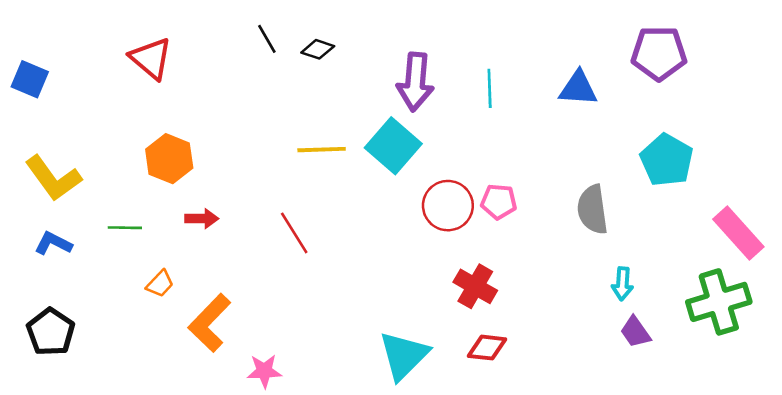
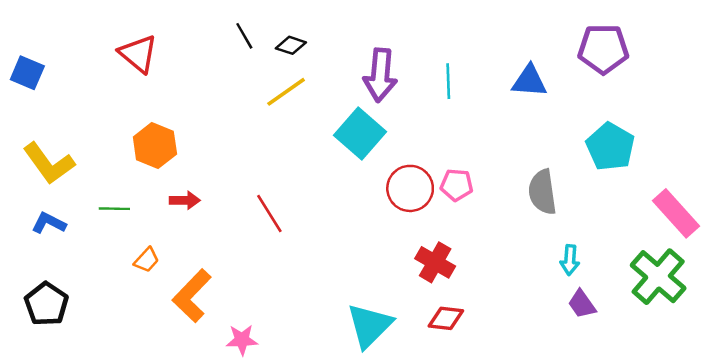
yellow line: (322, 150) -> (286, 92), moved, turned -33
green cross: (719, 302) -> (658, 277), turned -32

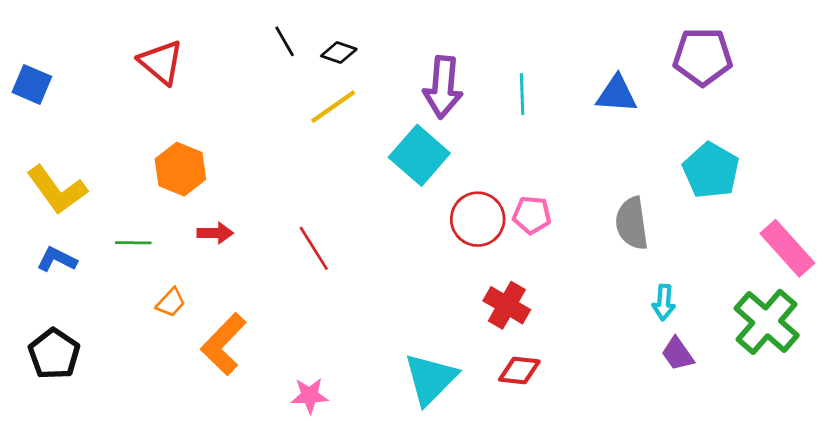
pink star: (242, 340) -> (310, 396), moved

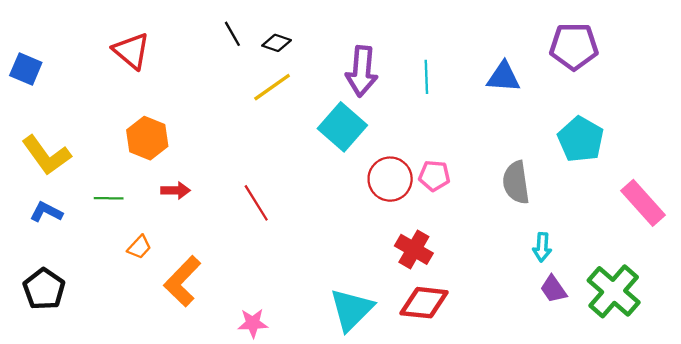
green cross: (767, 322) -> (614, 291), moved
red diamond: (519, 371) -> (424, 303), size x1.4

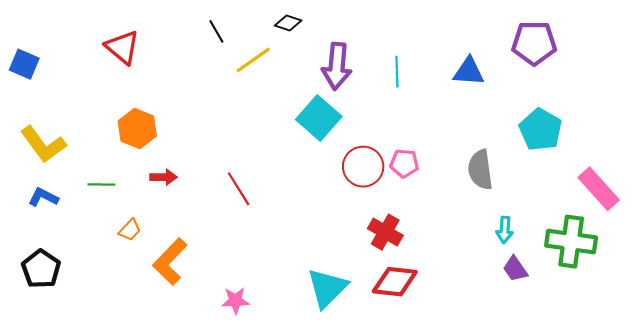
black diamond: (277, 43) -> (288, 23), moved
yellow line: (272, 87) -> (253, 60), moved
green cross: (614, 291) -> (571, 242), moved, turned -33

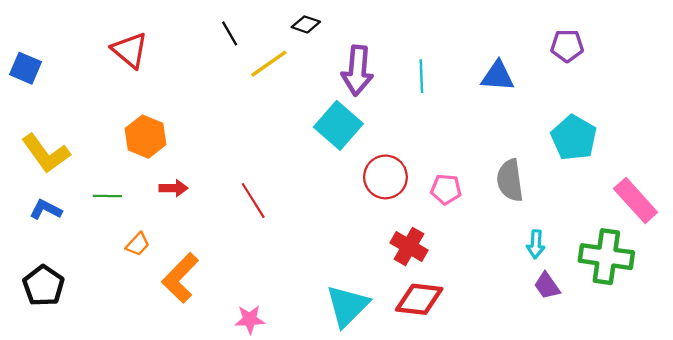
purple pentagon: (534, 43) -> (567, 46), size x0.7
pink pentagon: (404, 163) -> (446, 189), moved

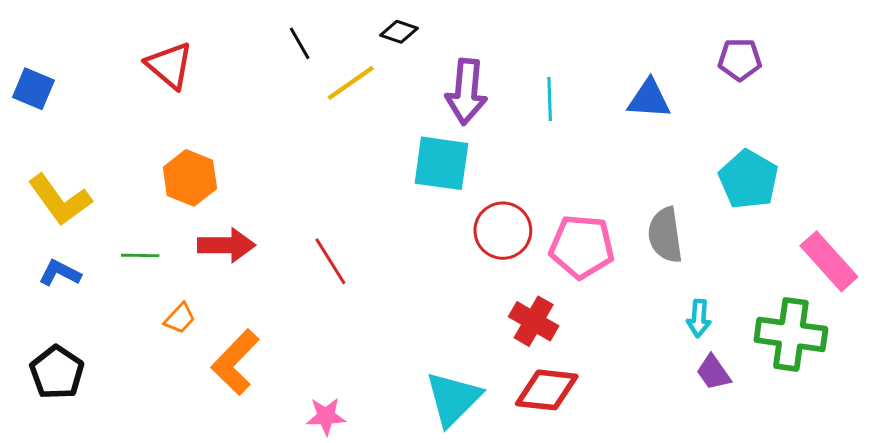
cyan square: (338, 125) -> (441, 163), turned -33
red arrow: (174, 188) -> (226, 245), size x1.5
pink pentagon: (446, 189) -> (582, 247), size x1.6

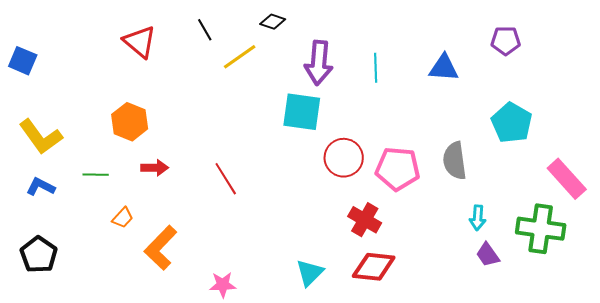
red triangle: (169, 65) -> (140, 42), moved
red arrow: (226, 245) -> (155, 168), size x0.7
cyan triangle: (453, 399) -> (310, 273), size x0.7

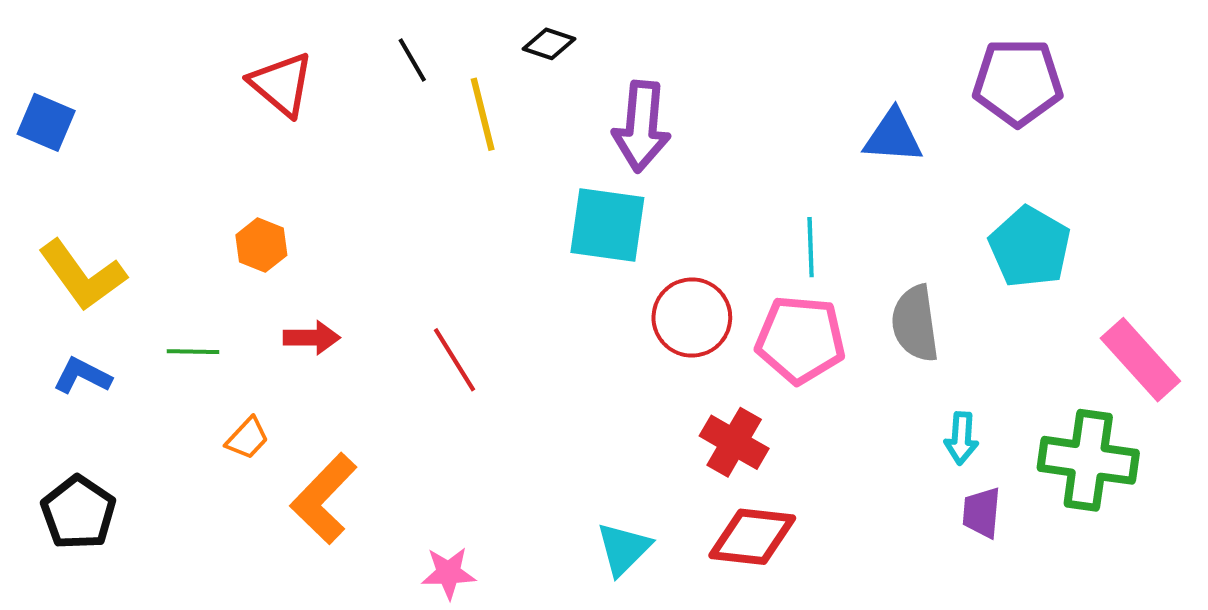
purple pentagon: (506, 41) -> (1018, 82), size x1.5
yellow line: (240, 57) -> (483, 114), turned -69
cyan line: (376, 68) -> (811, 247), moved
orange hexagon: (130, 122) -> (261, 245), size x0.7
purple trapezoid: (488, 255) -> (982, 513), turned 40

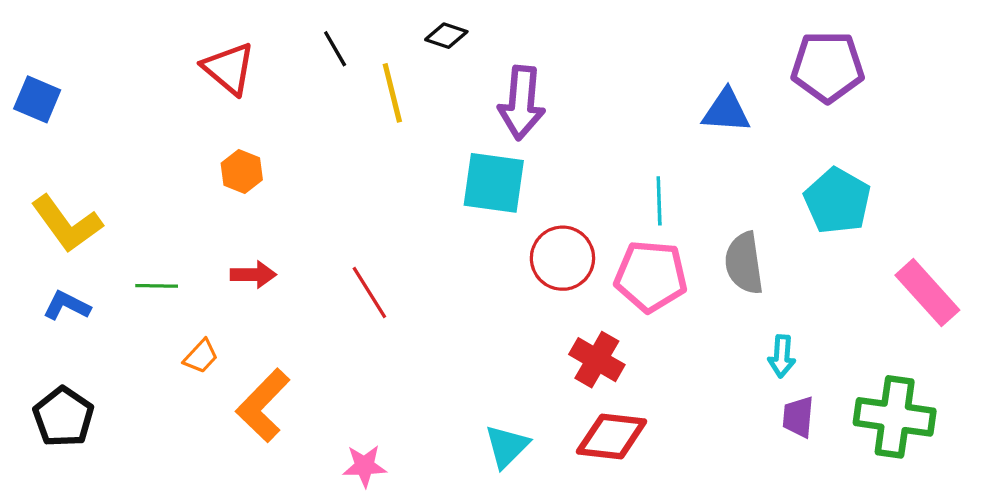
orange hexagon: (261, 245) -> (242, 171), moved
green cross: (1088, 460) -> (895, 417), moved

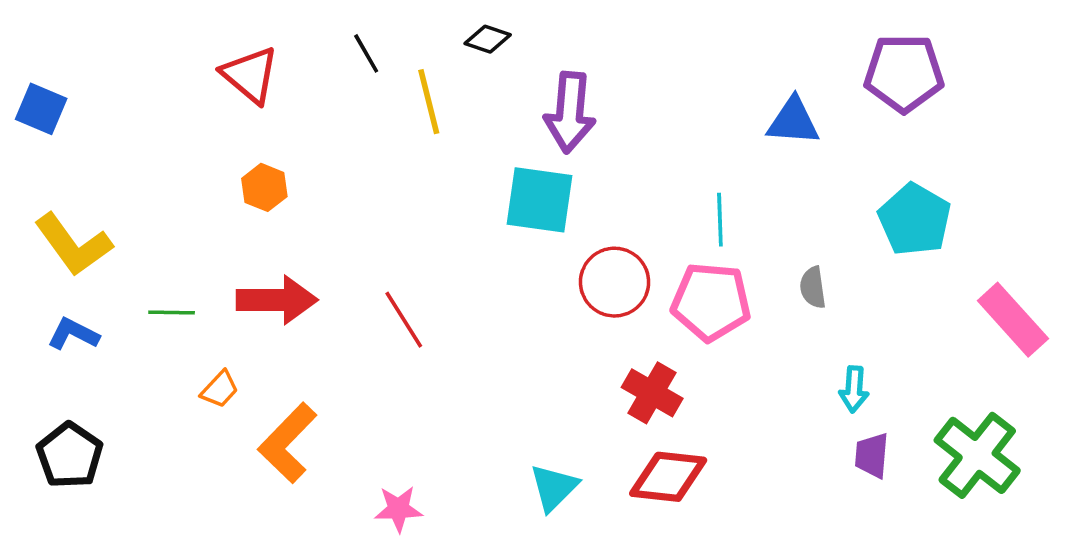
gray semicircle: (744, 263) -> (813, 287), size x0.6
red arrow: (253, 275) -> (277, 300), size x1.6
green cross: (895, 417) -> (977, 455), turned 30

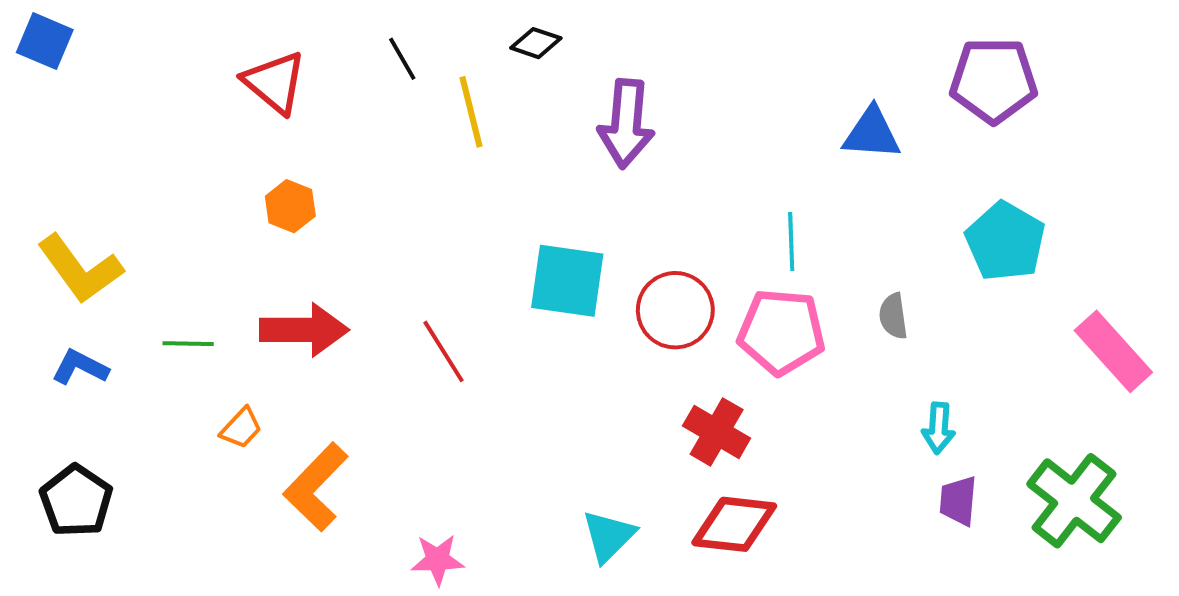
blue square: (41, 109) -> (45, 41), moved
cyan square: (540, 200) -> (567, 281), moved

